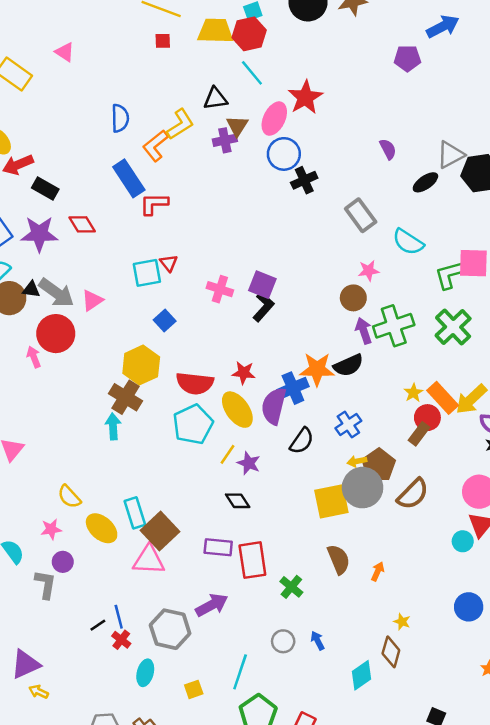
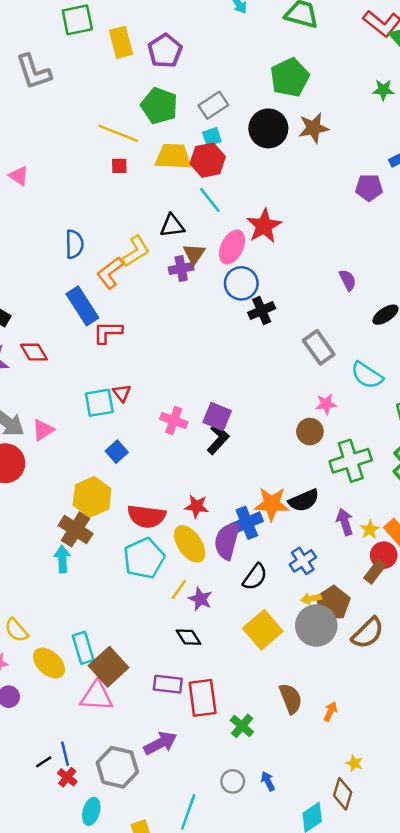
purple arrow: (364, 331) -> (345, 522), moved
yellow square: (331, 501) -> (263, 630), moved, turned -30

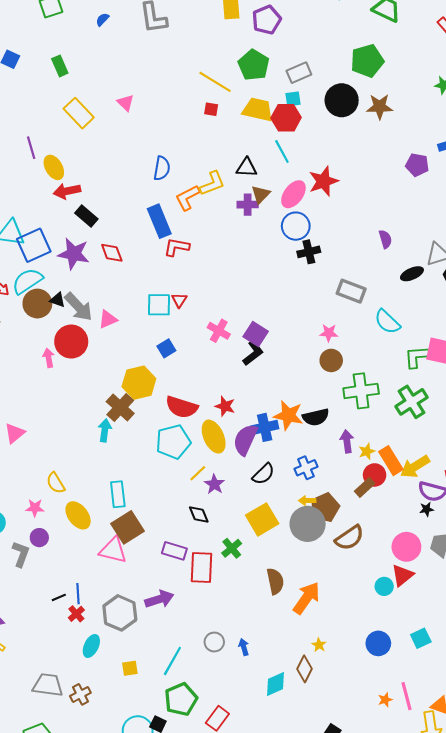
gray rectangle: (319, 347) -> (351, 291), turned -44
pink star: (326, 404) -> (329, 333), moved
cyan rectangle: (83, 648) -> (118, 494), moved
orange arrow: (330, 711) -> (307, 598), size x2.0
green cross: (242, 726) -> (232, 548), moved

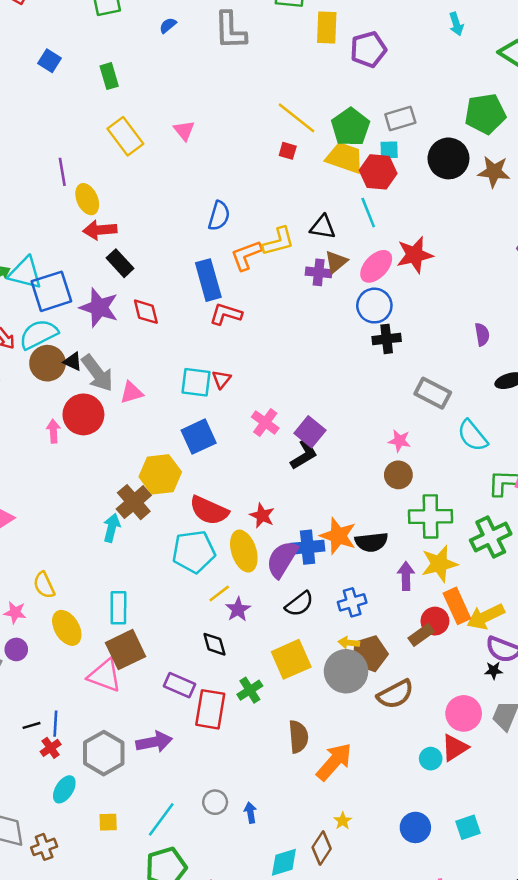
green pentagon: (254, 65) -> (350, 127), moved
blue square: (166, 348) -> (199, 437), size x1.5
yellow star: (367, 451) -> (439, 564), moved, size x1.8

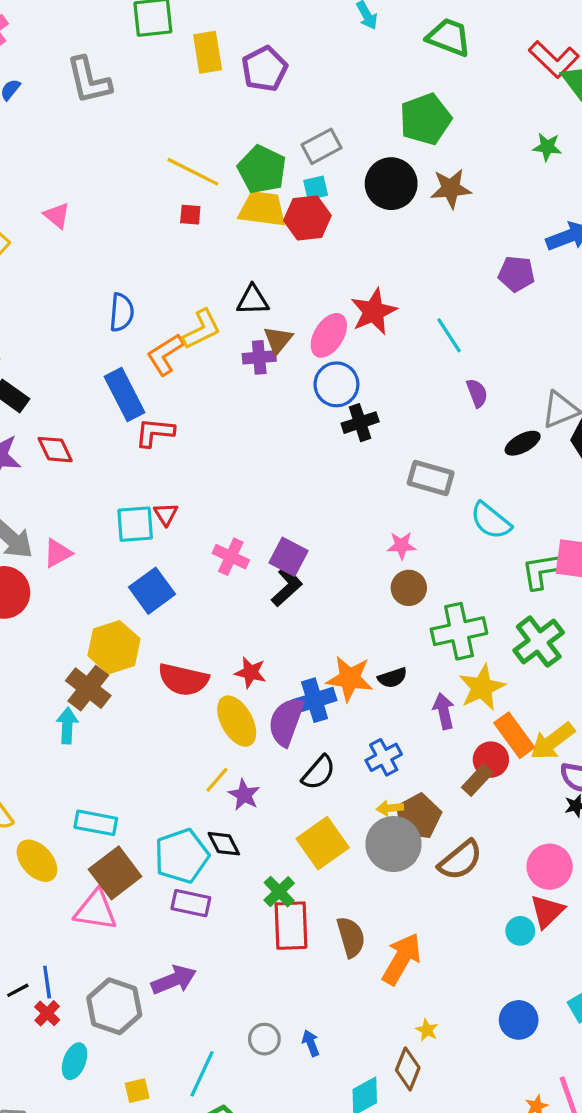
cyan line: (368, 213) -> (449, 335), moved
black semicircle: (371, 542) -> (392, 678), size x0.7
cyan pentagon: (194, 552) -> (182, 856), moved
cyan rectangle: (118, 608) -> (96, 823), turned -68
red rectangle: (210, 709) -> (291, 926), moved

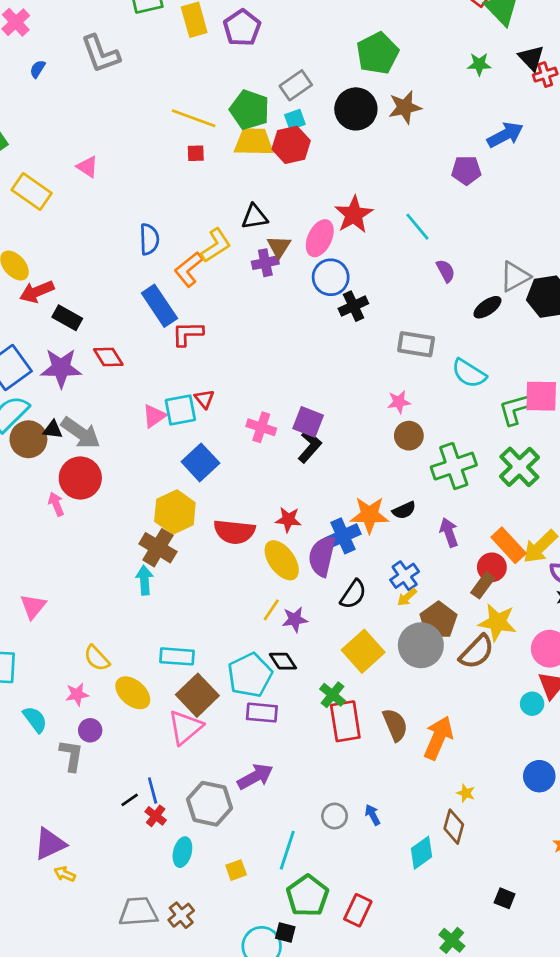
pink triangle: (58, 553) -> (154, 416), moved
yellow star: (482, 688) -> (497, 622), moved, turned -30
purple star: (244, 795) -> (295, 619), turned -30
yellow arrow: (390, 808) -> (407, 597), moved, turned -30
pink triangle: (96, 910) -> (185, 727), turned -42

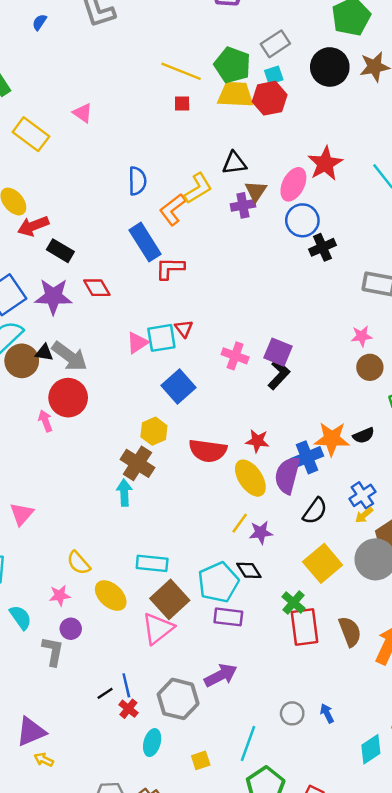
yellow hexagon: (175, 512) -> (154, 431), size x0.7

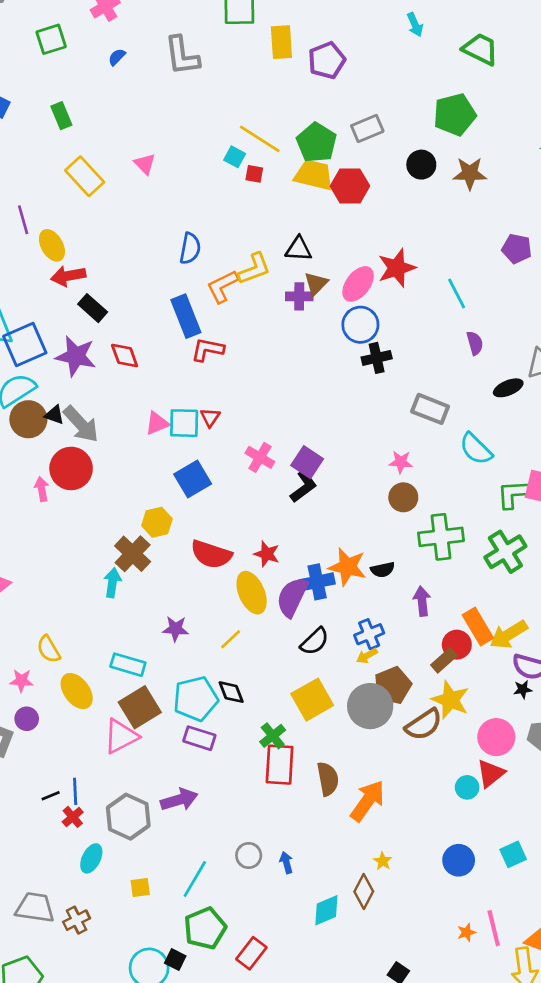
black circle: (330, 67) -> (421, 165), size x0.7
cyan square: (274, 75) -> (235, 157), moved, turned 36
purple star: (261, 533) -> (175, 629), moved

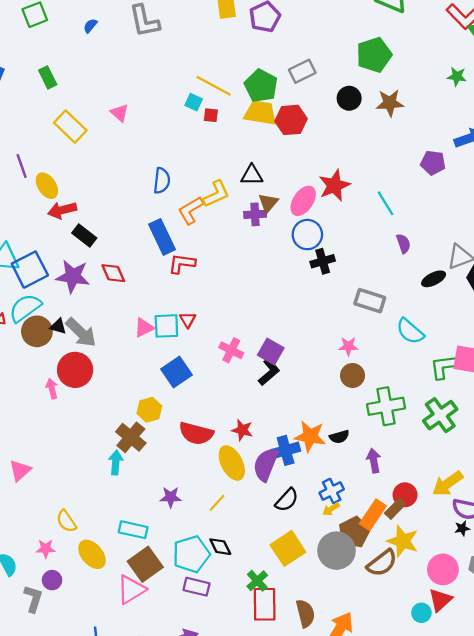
orange rectangle: (478, 627) -> (373, 515), moved, turned 68

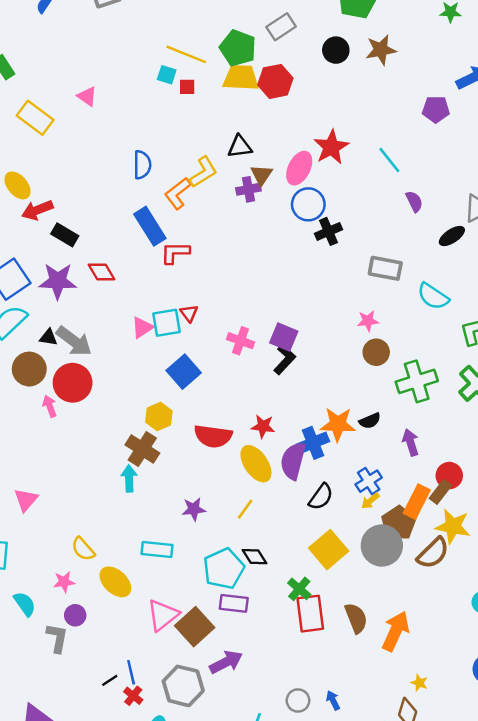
brown circle: (37, 331) -> (29, 369), moved
brown square: (145, 564) -> (195, 627), moved

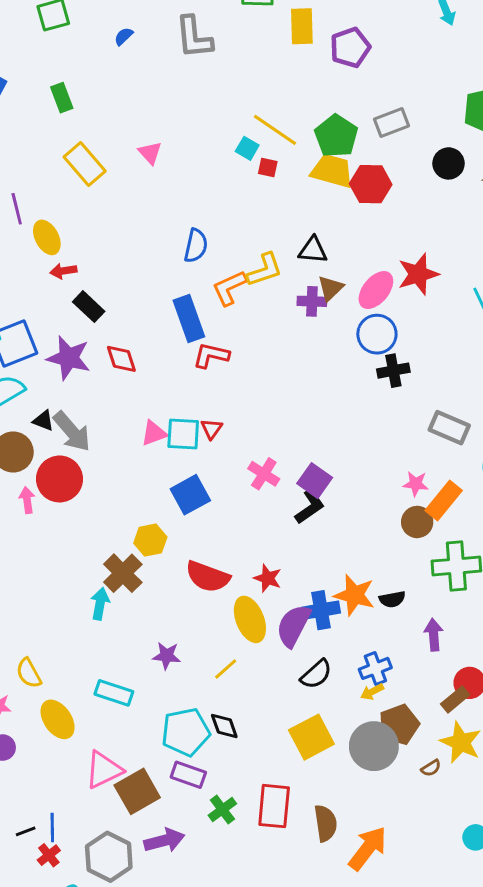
red arrow: (37, 210) -> (63, 271), size x0.7
orange rectangle: (417, 502) -> (444, 501), moved
brown semicircle: (433, 553) -> (431, 768), size x0.5
green cross: (299, 589) -> (222, 810), moved

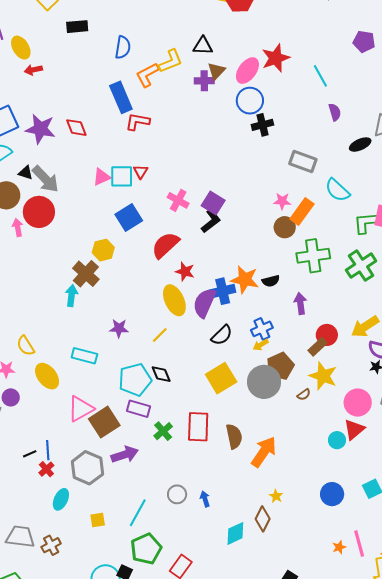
black rectangle: (89, 307) -> (77, 27), moved, turned -45
red semicircle: (208, 577) -> (165, 245), moved, turned 120

